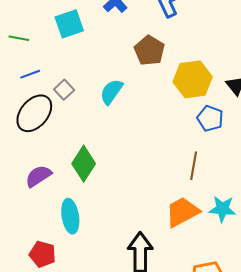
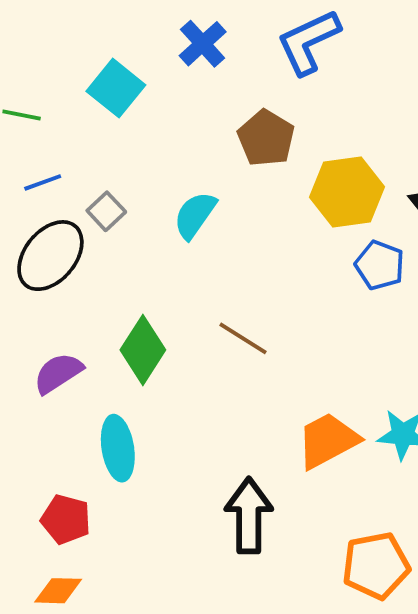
cyan square: (69, 24) -> (116, 88), turned -32
brown line: (194, 166) -> (243, 338), moved, turned -68

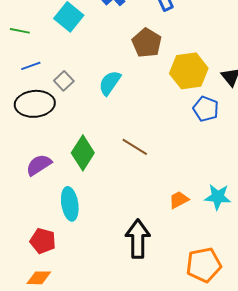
black ellipse: (50, 256) -> (35, 104), turned 45
orange trapezoid: (328, 440) -> (179, 200), size x0.6

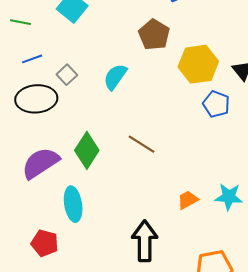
purple semicircle: (39, 165) -> (40, 163), size x1.4

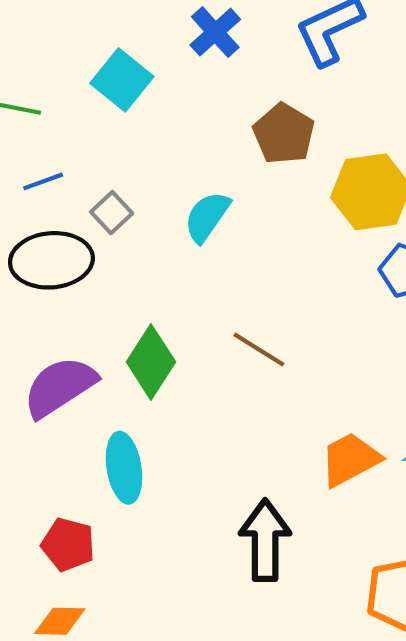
orange trapezoid: (188, 200) -> (350, 459), size x1.5

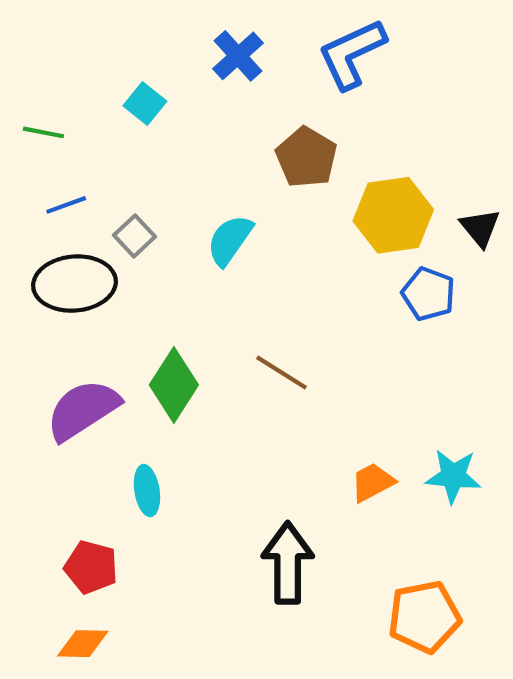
cyan square: (122, 80) -> (145, 103), size x0.7
orange trapezoid: (350, 459) -> (373, 482), size x0.7
cyan ellipse: (124, 468) -> (147, 491), size x0.7

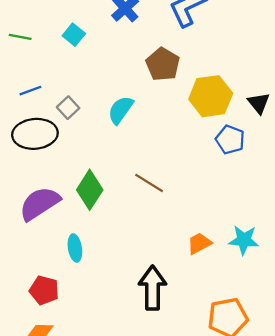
green line: (43, 132) -> (20, 37), moved

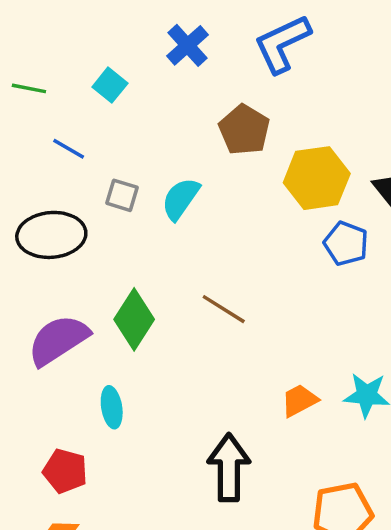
blue line: (30, 91) -> (69, 149), moved, turned 50
gray square: (68, 108) -> (122, 195), moved, turned -30

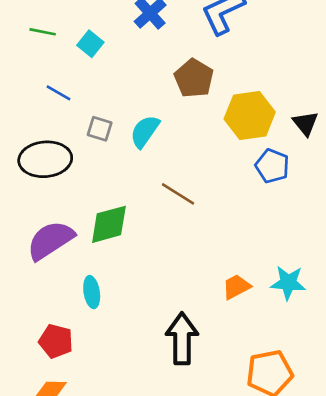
green line: (29, 88) -> (43, 32), moved
brown line: (224, 309) -> (178, 194), moved
green diamond: (134, 319) -> (109, 224), turned 42

